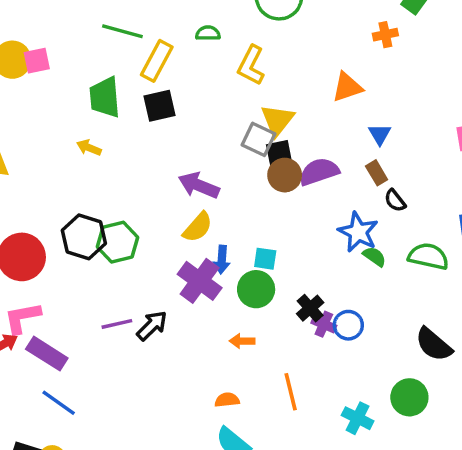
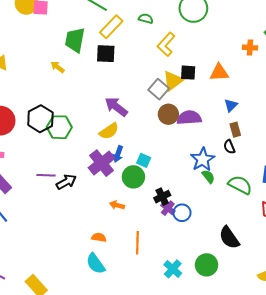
black square: (279, 153) -> (188, 73), moved
brown rectangle: (377, 173) -> (235, 130), moved

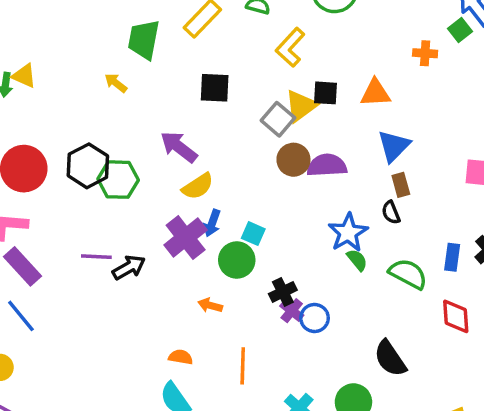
black square: (106, 54) -> (215, 88), moved
blue triangle: (231, 105) -> (394, 146), size x1.5
purple arrow: (116, 107) -> (179, 147), moved

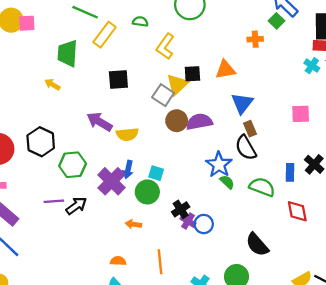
green hexagon: (118, 180) -> (73, 165), moved
yellow semicircle: (198, 186) -> (127, 134), moved, turned 35
black semicircle: (391, 212) -> (246, 148), size x1.6

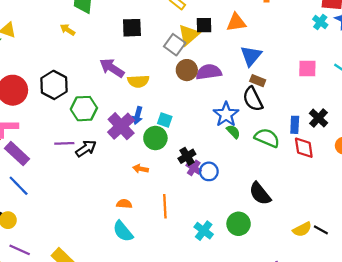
brown rectangle: (250, 129) -> (258, 81), turned -48
red diamond: (297, 211) -> (304, 148), moved

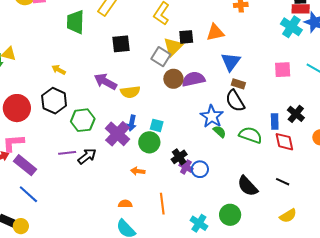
cyan cross: (320, 22) -> (291, 27), size x1.5
yellow arrow: (68, 30) -> (59, 70), moved
black line: (321, 230) -> (283, 182), moved

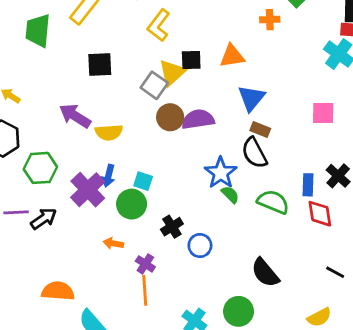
purple cross: (186, 167) -> (145, 264), moved
black line: (283, 182) -> (335, 272), moved
orange semicircle: (125, 204) -> (58, 291), moved, size x1.6

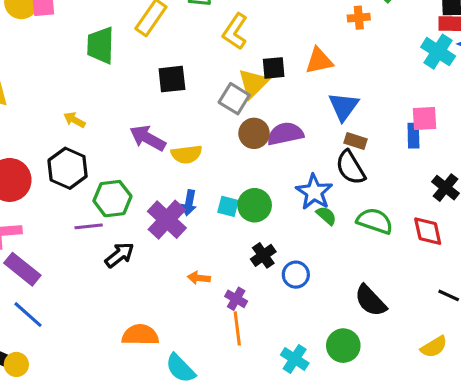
blue rectangle: (308, 185) -> (413, 136), moved
green circle: (132, 204) -> (255, 205), moved
purple line: (16, 212) -> (89, 226), moved

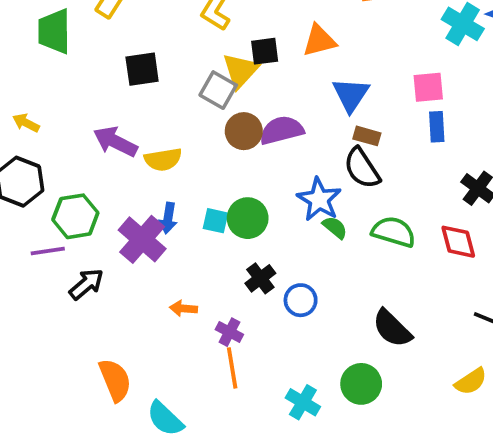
pink square: (425, 119) -> (428, 87), moved
orange semicircle: (140, 335) -> (115, 380), turned 69

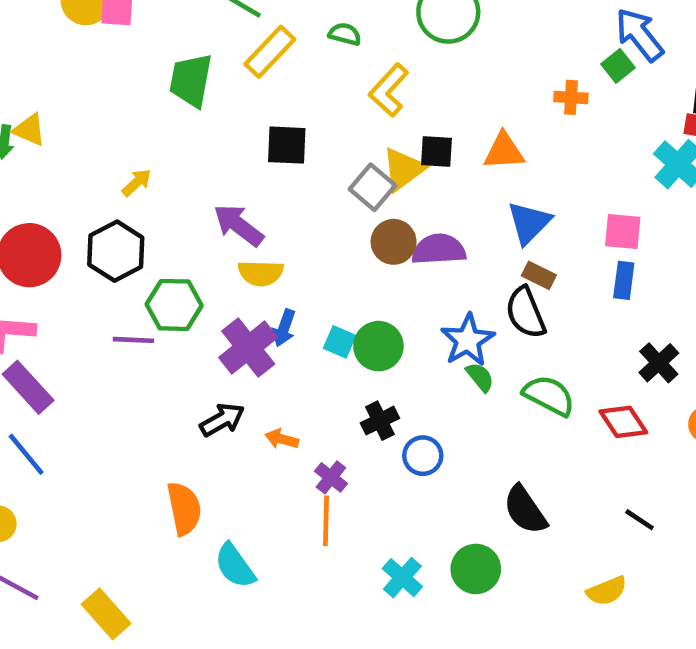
yellow arrow: (26, 123) -> (137, 183), turned 100
yellow semicircle: (163, 159) -> (261, 273), moved
red diamond: (458, 242) -> (623, 422), turned -30
black arrow: (86, 284) -> (222, 420), moved

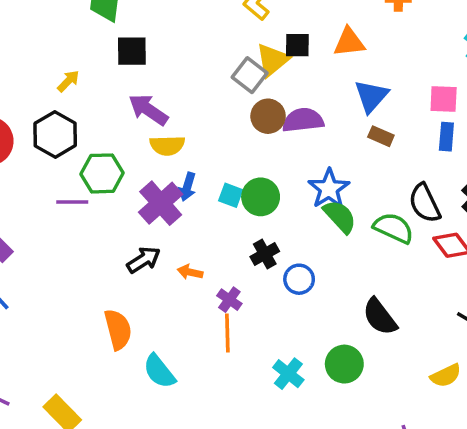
black square: (287, 145) -> (132, 51), moved
black semicircle: (526, 313) -> (425, 203), moved
green semicircle: (480, 377) -> (340, 217), size x1.5

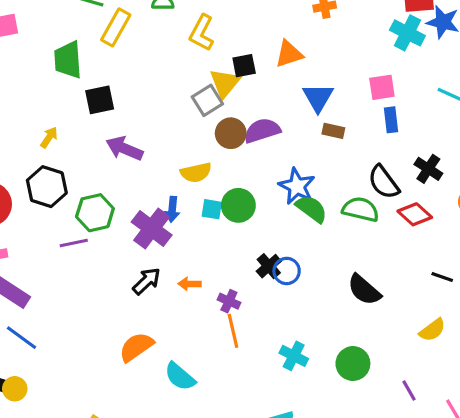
gray square: (250, 75) -> (207, 100), turned 32
yellow semicircle: (167, 145) -> (196, 173), moved
black cross: (265, 254) -> (269, 266), moved
orange semicircle: (118, 329) -> (136, 347), turned -99
green circle: (344, 364) -> (353, 364), moved

